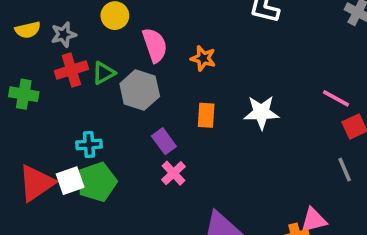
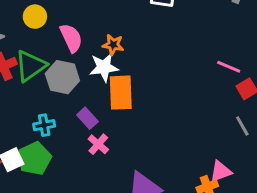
green triangle: (104, 73) -> (31, 66), size x1.6
white star: (261, 112) -> (104, 67), moved
orange rectangle: (206, 115) -> (121, 93), size x1.6
cyan cross: (89, 145) -> (44, 125), moved

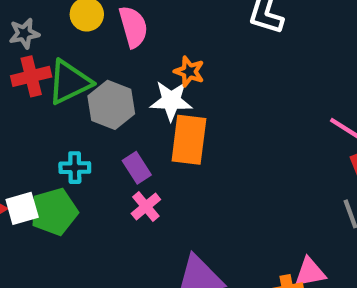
pink semicircle: (71, 38) -> (133, 27), moved

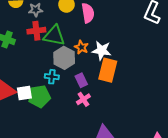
orange star: (189, 71) -> (81, 47), moved
green triangle: (69, 82) -> (54, 36), turned 30
gray hexagon: (111, 105) -> (64, 58), moved

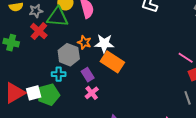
red cross: (36, 31) -> (39, 31), turned -36
green triangle: (54, 36) -> (58, 17), moved
orange rectangle: (108, 70) -> (112, 62), turned -65

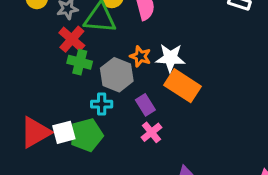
green cross: (11, 43) -> (80, 62), moved

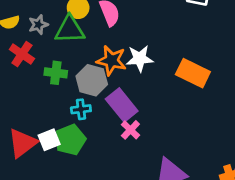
red cross: (72, 39) -> (22, 54), moved
orange star: (140, 56) -> (111, 60), size x1.5
orange rectangle: (183, 86) -> (193, 73), moved
purple rectangle: (145, 105) -> (122, 105), size x1.6

